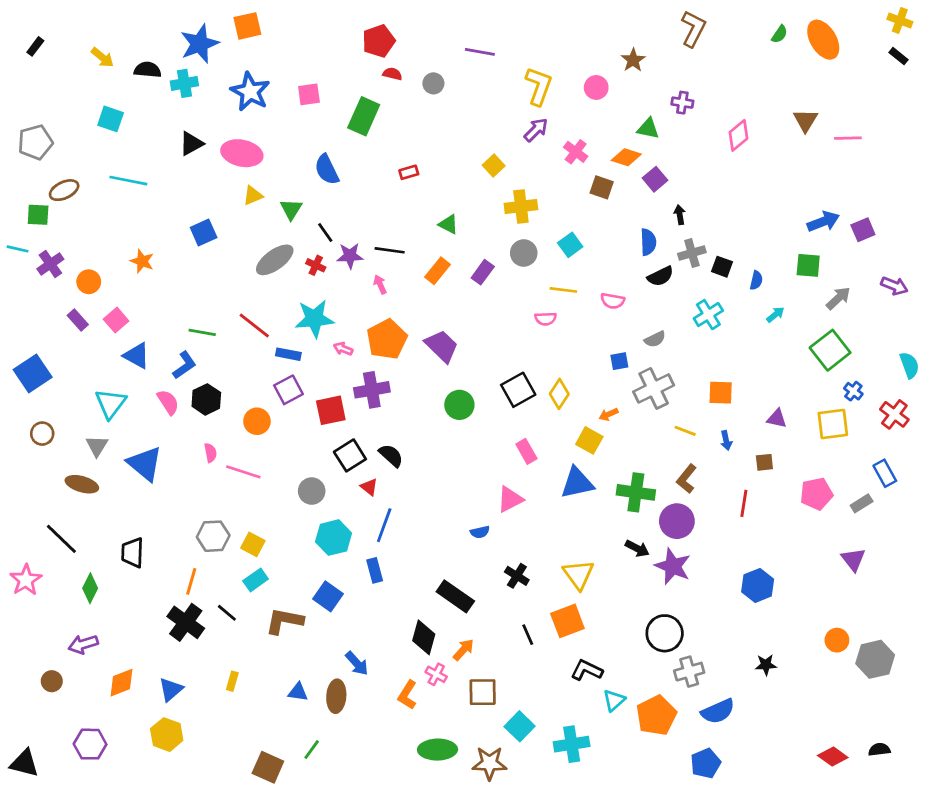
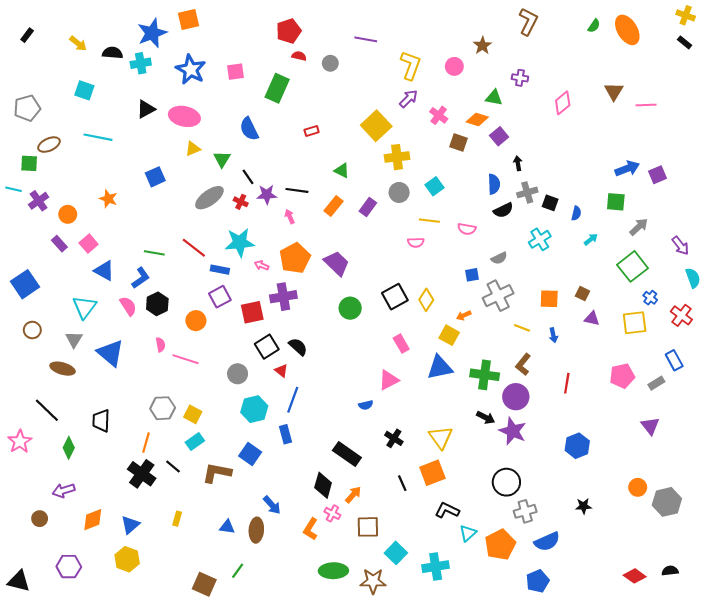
yellow square: (494, 165) -> (376, 126), size x1.8
purple arrow: (894, 286) -> (680, 246), moved, turned 30
brown square: (764, 462) -> (582, 294), moved, turned 32

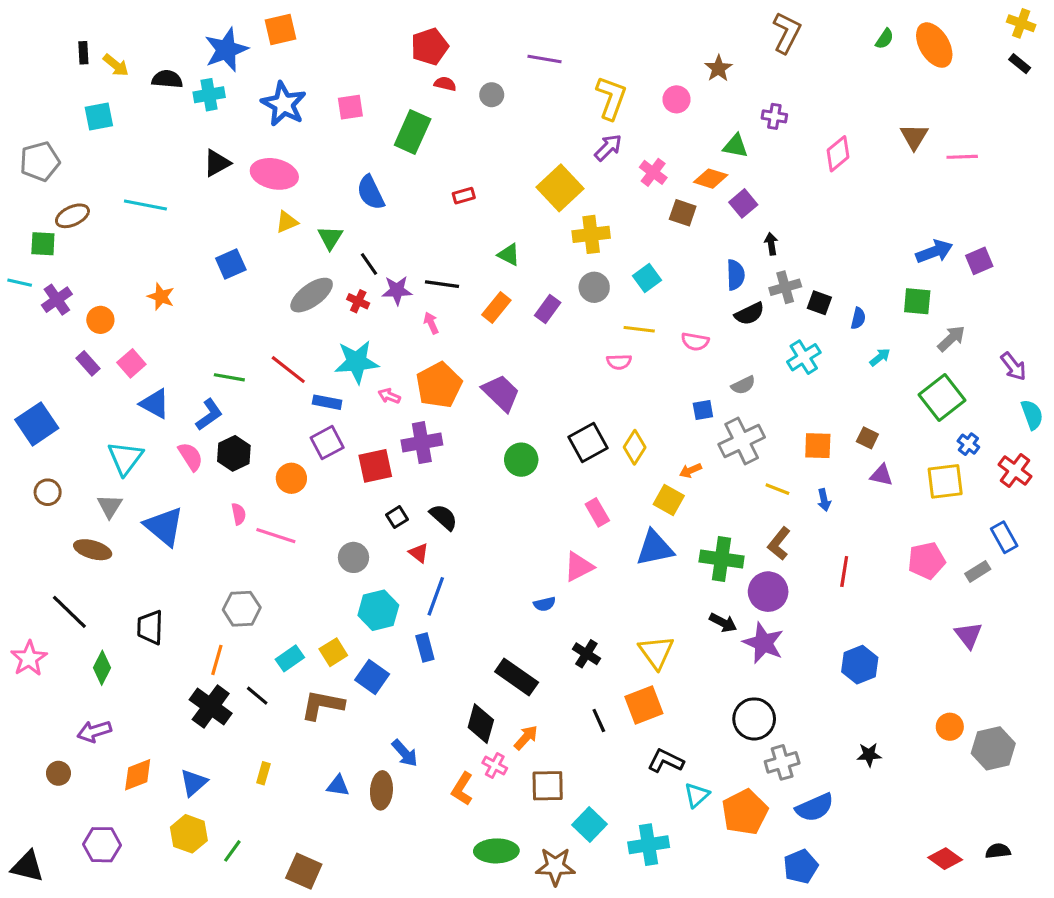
black rectangle: (27, 35) -> (83, 53), moved, turned -40
cyan square: (84, 90) -> (99, 116), moved, turned -30
black square: (267, 347) -> (397, 517), size x0.6
yellow square: (193, 414) -> (333, 652), moved, turned 30
green line: (238, 571) -> (232, 851), moved

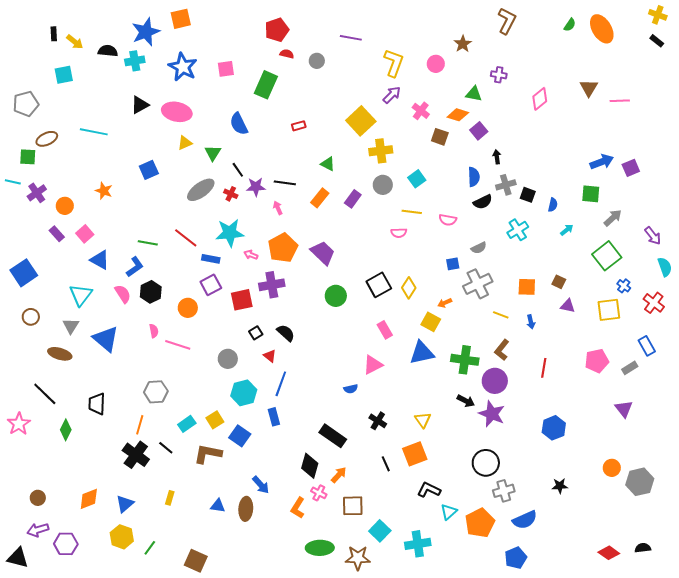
yellow triangle: (656, 652) -> (423, 420), size x0.7
purple arrow: (94, 731) -> (38, 530), moved

